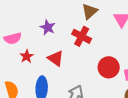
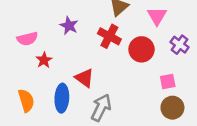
red triangle: (56, 58) -> (84, 78), moved
red circle: (109, 67) -> (142, 49), moved

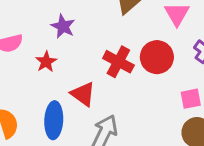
red cross: (109, 36) -> (118, 62), moved
red star: (44, 60) -> (46, 62), moved

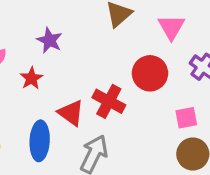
red cross: (118, 62) -> (109, 101), moved

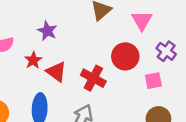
red triangle: (71, 113) -> (56, 72), moved
pink square: (186, 118) -> (153, 81), moved

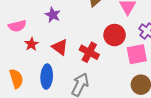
red star: (33, 60) -> (31, 44), moved
pink square: (153, 81) -> (137, 54), size x1.5

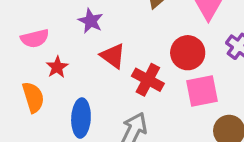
red triangle: (60, 47) -> (113, 56), moved
pink square: (137, 54) -> (202, 91), moved
orange semicircle: (16, 79) -> (33, 97), moved

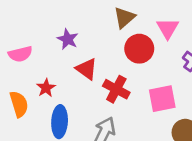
red circle: (188, 53) -> (139, 49), moved
red star: (57, 67) -> (46, 88), moved

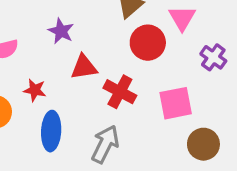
red triangle: (87, 69) -> (84, 67), turned -45
red star: (46, 88) -> (35, 90), turned -30

